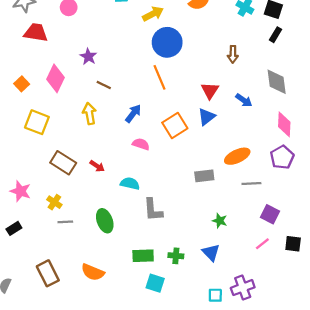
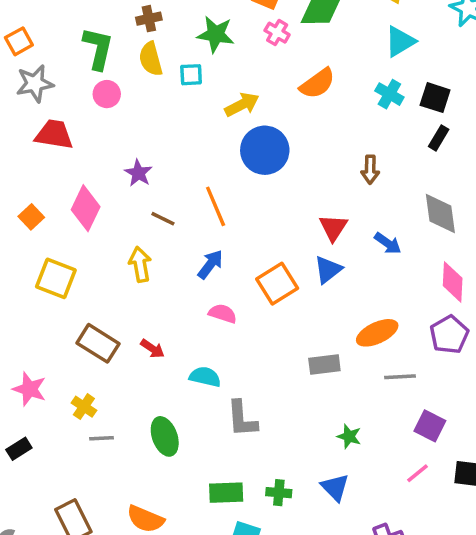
orange line: (159, 77) -> (216, 206), moved

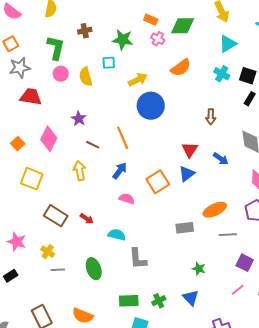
yellow semicircle: (151, 59) -> (86, 77), moved
green cross: (279, 493) -> (159, 301), turned -32

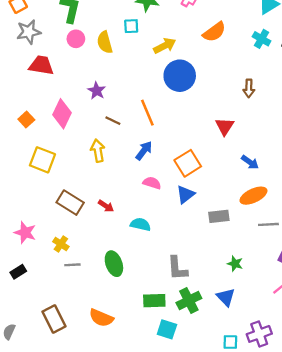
blue arrow: (221, 159) -> (250, 162), moved
blue triangle: (187, 174) -> (185, 194), moved
gray L-shape: (138, 259) -> (177, 268), moved
green cross: (159, 301) -> (189, 301), size x1.5

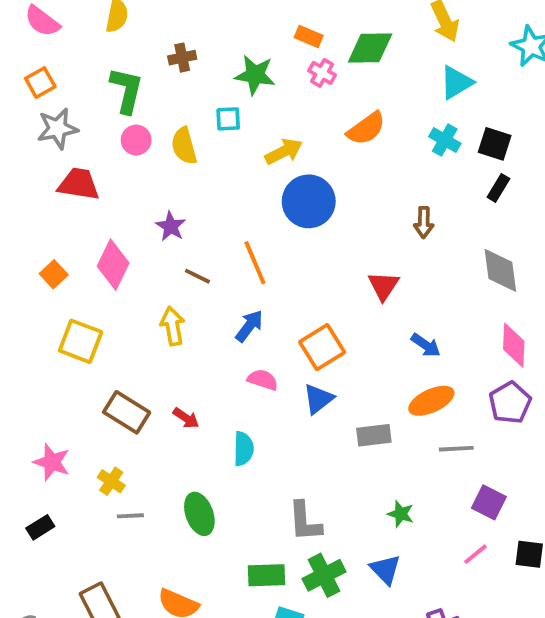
cyan semicircle: (140, 224) -> (243, 449), turned 78

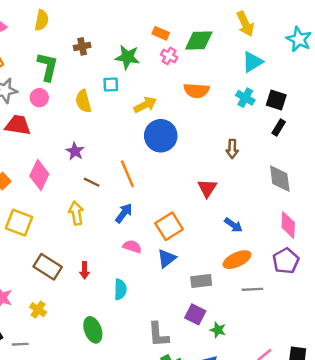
orange semicircle: (366, 129) -> (196, 90), turned 40
pink circle: (136, 140) -> (39, 98), moved
red arrow: (186, 418) -> (85, 270), turned 56
purple square: (489, 502) -> (195, 314), moved
gray line: (130, 516) -> (20, 344), moved

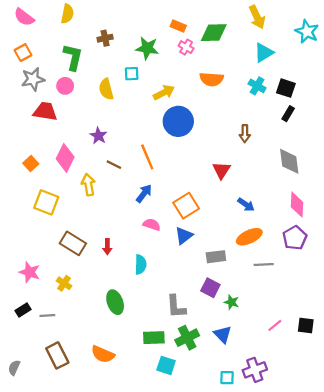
yellow arrow: (76, 213) -> (88, 185), moved

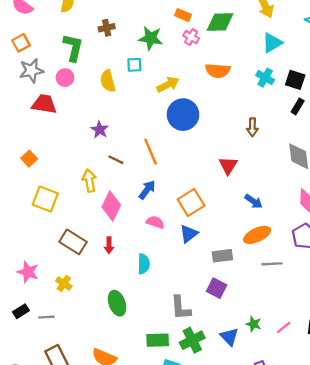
pink diamond: (65, 158) -> (111, 206), moved
green star: (232, 302) -> (254, 324), moved

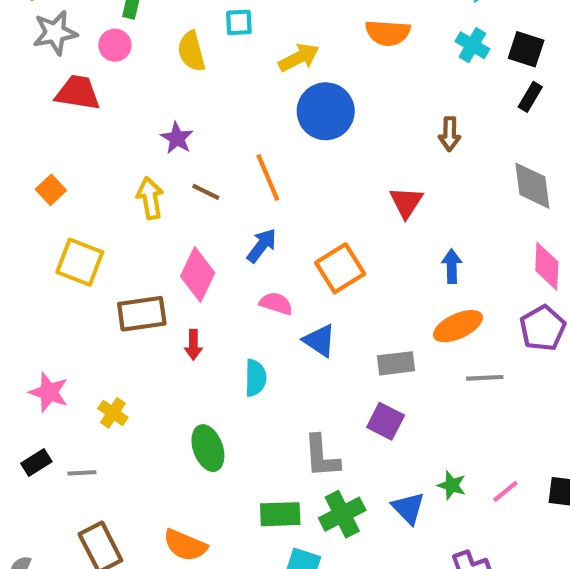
yellow arrow: (89, 181) -> (150, 198), moved
blue arrow: (254, 201) -> (452, 266), turned -126
blue triangle: (189, 234) -> (319, 341), moved, turned -48
brown rectangle: (73, 242) -> (142, 314), moved, turned -40

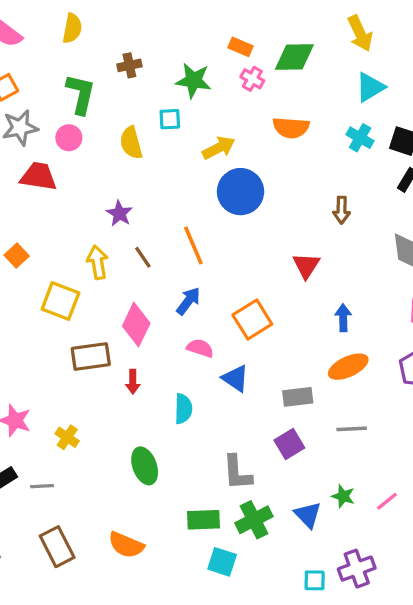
brown line: (206, 192) -> (143, 257), turned 30
yellow square: (80, 262) -> (60, 301), moved
gray line: (485, 378) -> (352, 429), moved
purple square: (386, 421) -> (289, 444), turned 32

